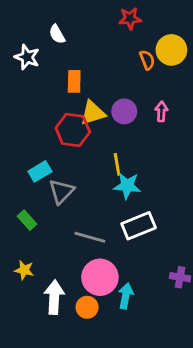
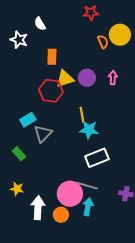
gray line: (90, 237) -> (87, 186), moved

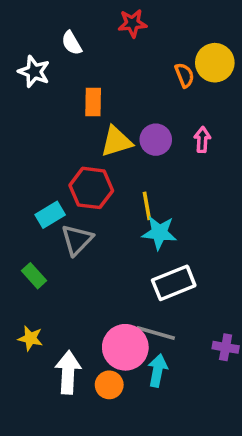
red star: (91, 13) -> (132, 23), moved
red hexagon: (51, 91) -> (91, 188), moved

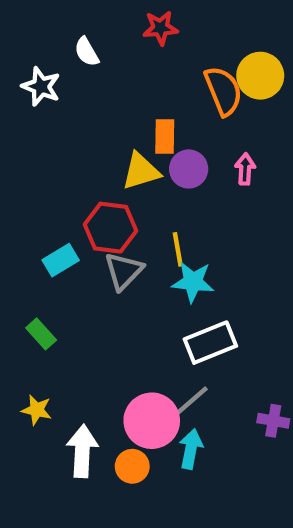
orange semicircle: (184, 75) -> (223, 91), size x1.6
orange rectangle: (93, 102) -> (165, 136), moved
gray triangle: (77, 240) -> (124, 271), moved
gray line: (156, 333) -> (189, 403), turned -57

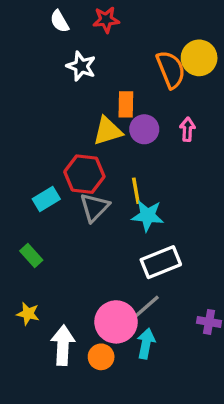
red star: (160, 28) -> (106, 20), moved
white semicircle: (87, 52) -> (60, 21), moved
white star: (41, 87) -> (81, 66), moved

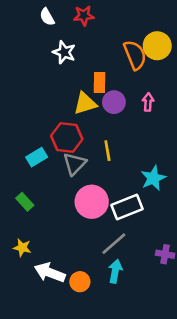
cyan star: (148, 216) -> (153, 178), moved, turned -30
pink circle: (116, 322) -> (92, 202), moved
white arrow: (63, 345) -> (50, 273), turned -72

